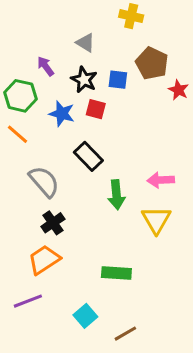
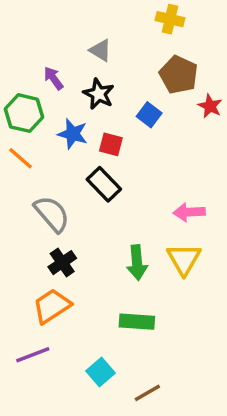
yellow cross: (131, 16) -> (170, 19), moved
blue square: (118, 80) -> (149, 115), moved, turned 30
red square: (96, 109) -> (111, 144), moved
green arrow: (116, 195) -> (137, 263), moved

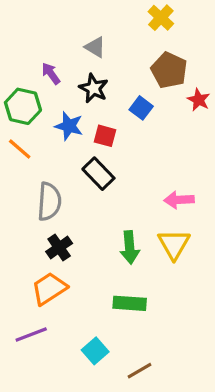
yellow cross: (170, 19) -> (161, 18), turned 30
gray semicircle: (52, 214) -> (49, 202), turned 45

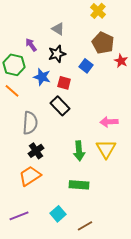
black star: (94, 88) -> (57, 54), turned 30
purple line: (31, 335) -> (19, 216), moved

